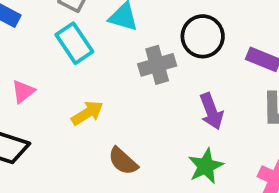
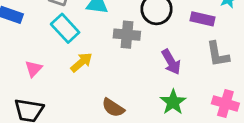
gray cross: (157, 65) -> (127, 35), turned 30
yellow arrow: (87, 113) -> (81, 62), moved

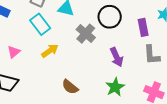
purple rectangle: (203, 19) -> (143, 27), turned 60
gray cross: (127, 35) -> (86, 34), turned 30

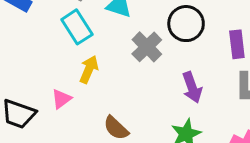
yellow arrow: (50, 51) -> (89, 69), turned -36
pink triangle: (14, 52) -> (61, 99), moved

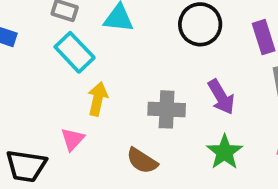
gray cross: (147, 47) -> (167, 109), moved, turned -32

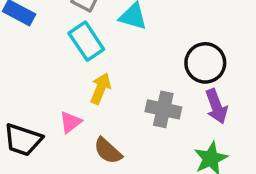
black circle: (200, 24) -> (205, 63), moved
brown semicircle: (142, 161) -> (108, 151), moved

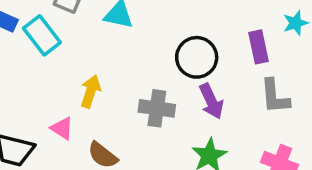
cyan rectangle: (86, 41) -> (42, 35), moved
pink triangle: (71, 122) -> (62, 128), turned -45

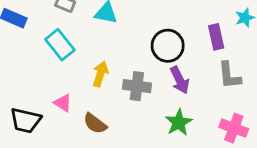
cyan rectangle: (42, 35) -> (60, 45), moved
yellow arrow: (91, 91) -> (100, 74), moved

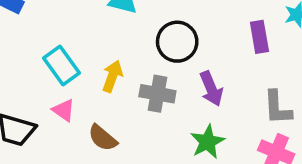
cyan rectangle: (60, 45) -> (61, 65), moved
black circle: (168, 46) -> (177, 42), moved
gray L-shape: (229, 75) -> (277, 108), moved

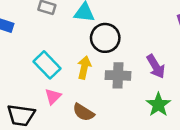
black circle: (177, 42) -> (105, 38), moved
pink triangle: (64, 110) -> (53, 96), turned 48

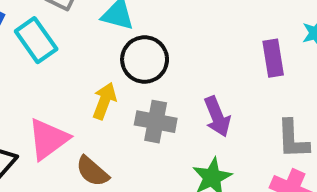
cyan rectangle: (47, 65) -> (36, 40), moved
pink triangle: (53, 96) -> (48, 139), size x1.6

